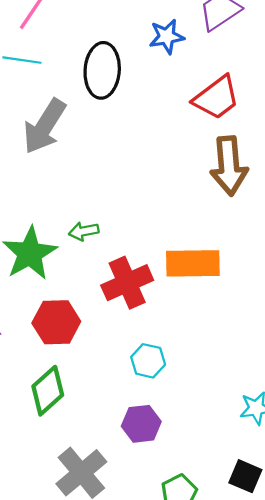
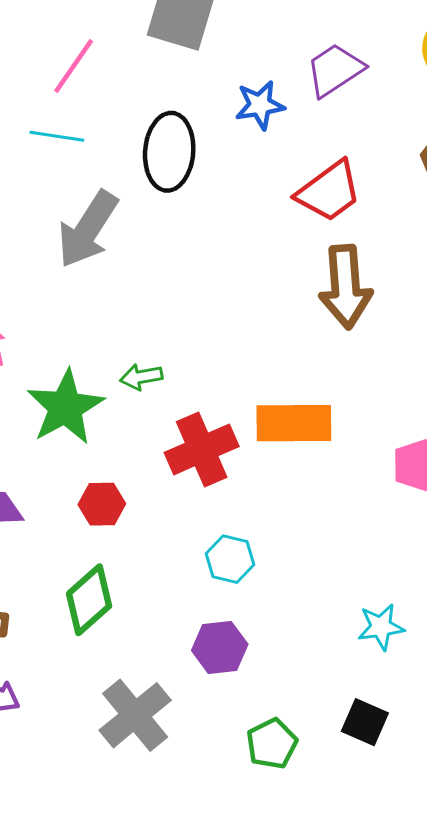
red hexagon: (56, 322) -> (102, 504), size x0.7

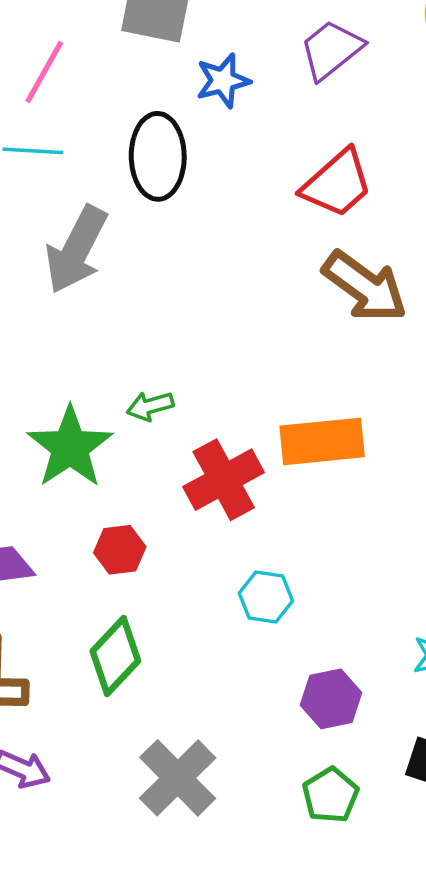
blue star: (260, 105) -> (223, 81), moved
brown arrow: (345, 287) -> (365, 287), turned -44
purple hexagon: (220, 647) -> (331, 699), moved

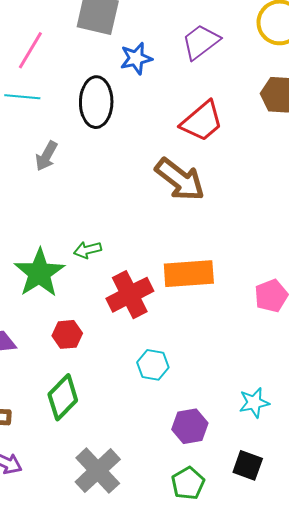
gray arrow: (76, 250) -> (46, 156), size x0.6
brown arrow: (365, 287) -> (180, 180), moved

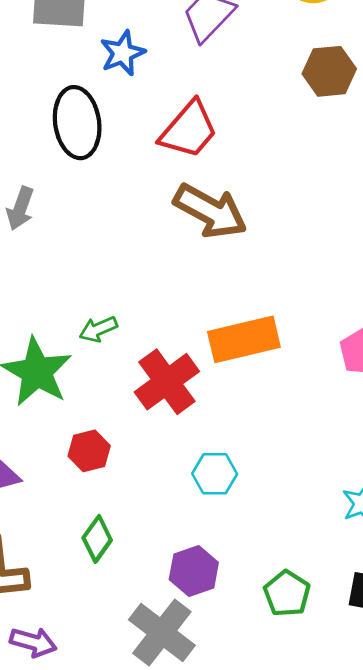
red trapezoid: (202, 121) -> (189, 130), moved
green diamond: (63, 397) -> (97, 539), size x0.7
purple hexagon: (190, 426) -> (194, 571), moved
green pentagon: (188, 483) -> (287, 594), moved

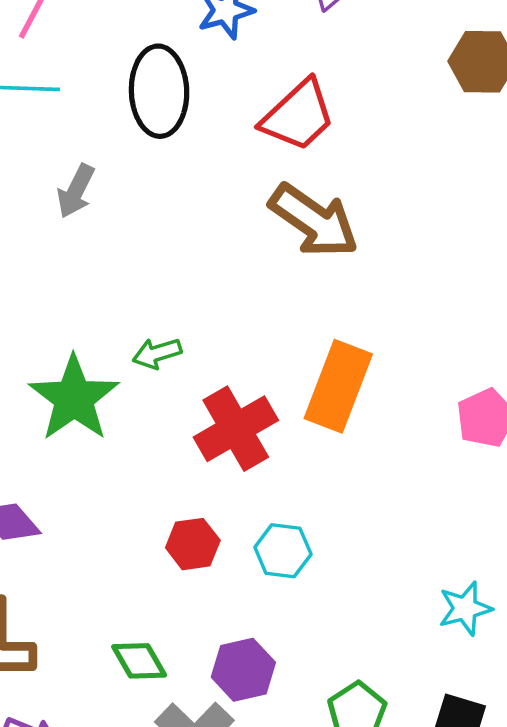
orange rectangle: (244, 339) -> (338, 386), turned -62
red hexagon: (89, 451) -> (193, 544), moved
green diamond: (97, 539) -> (139, 661), moved, turned -72

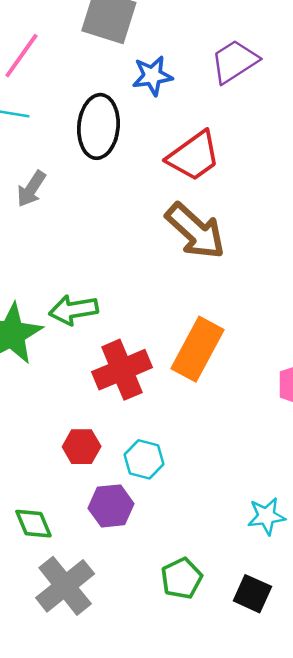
green arrow: (157, 353) -> (74, 310), size x1.4
purple hexagon: (243, 670) -> (111, 506), moved

